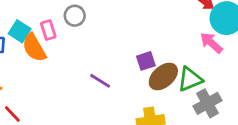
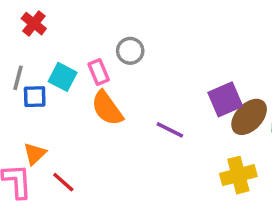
orange semicircle: (34, 48) -> (107, 108), moved
purple square: (146, 61) -> (225, 99), size x1.4

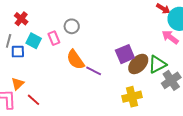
red cross: (34, 24) -> (21, 19), moved
orange semicircle: (107, 108) -> (75, 60), moved

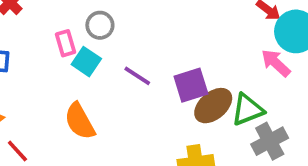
cyan square: (34, 41) -> (86, 62), moved
orange semicircle: (75, 60) -> (80, 121), moved
purple line: (94, 71) -> (137, 76), moved

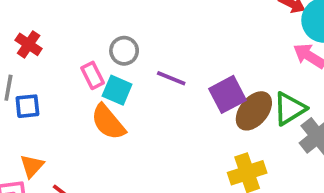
purple line: (137, 76) -> (171, 78), moved
orange semicircle: (80, 121) -> (108, 122), moved

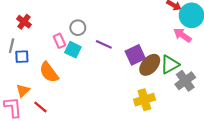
orange semicircle: (108, 122) -> (49, 72), moved

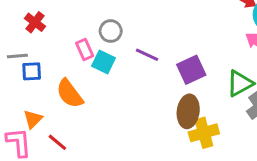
gray line: (12, 46) -> (17, 56), turned 72
brown ellipse: (150, 65) -> (188, 111), moved, turned -35

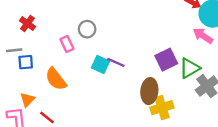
purple line: (147, 55) -> (116, 62), moved
cyan square: (104, 62) -> (101, 64), moved
purple square: (191, 70) -> (166, 60), moved

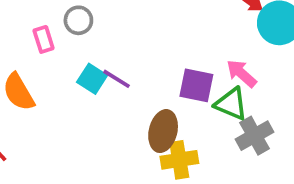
pink arrow: (203, 36) -> (241, 73), moved
purple square: (166, 60) -> (196, 85), turned 30
green triangle: (190, 68) -> (231, 104), turned 45

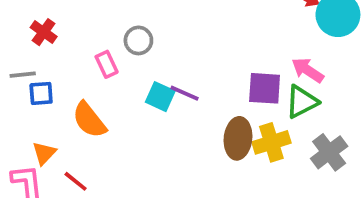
green triangle: (231, 104) -> (302, 102), turned -42
gray cross: (255, 136) -> (329, 152), moved
yellow cross: (179, 160) -> (271, 142), moved

